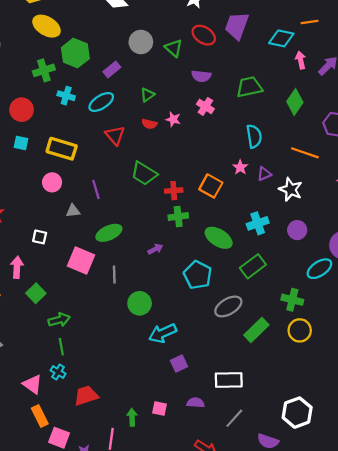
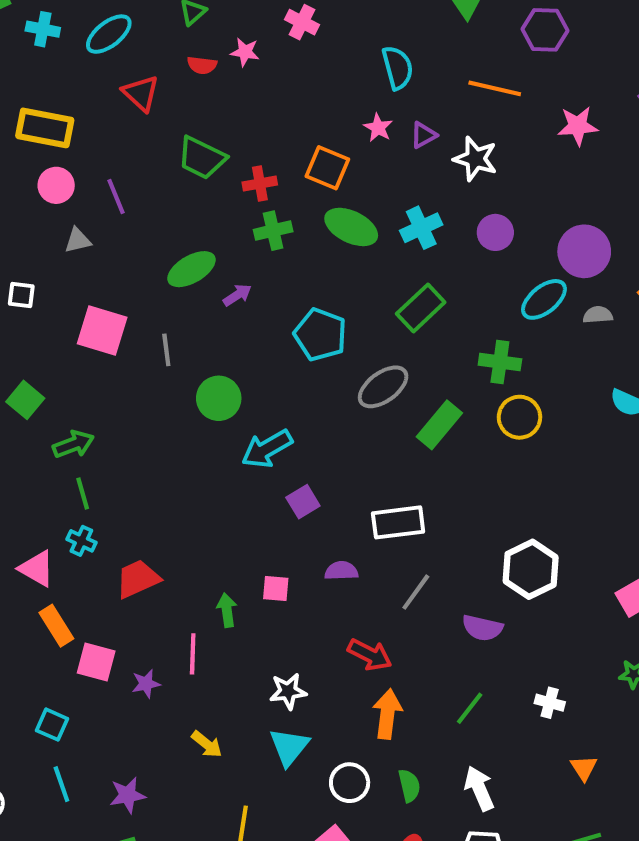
pink circle: (52, 182) -> (56, 185), moved
green ellipse: (109, 233) -> (191, 269), moved
green ellipse: (219, 238) -> (351, 227), moved

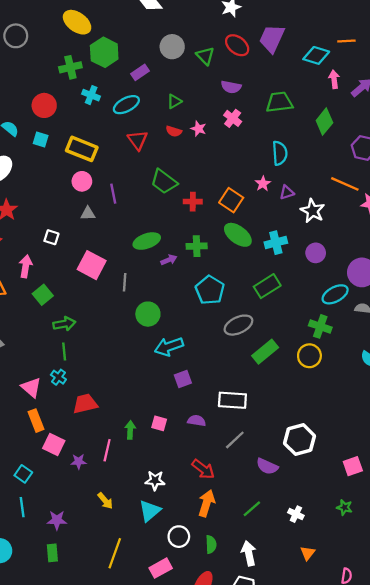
orange line: (495, 88) -> (345, 184), moved
green cross: (273, 231) -> (197, 246), moved
green cross: (500, 362) -> (320, 326), moved

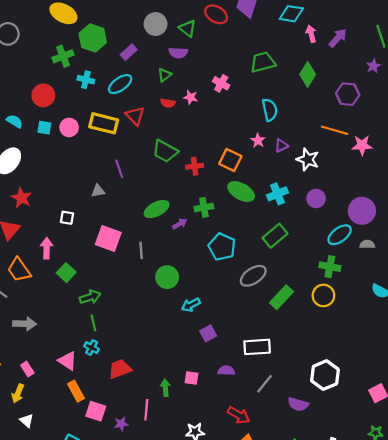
purple semicircle: (231, 87) -> (178, 53), moved
yellow rectangle: (82, 149) -> (104, 123), moved
pink circle: (82, 181) -> (69, 127), moved
cyan arrow: (169, 347) -> (191, 305), size x0.7

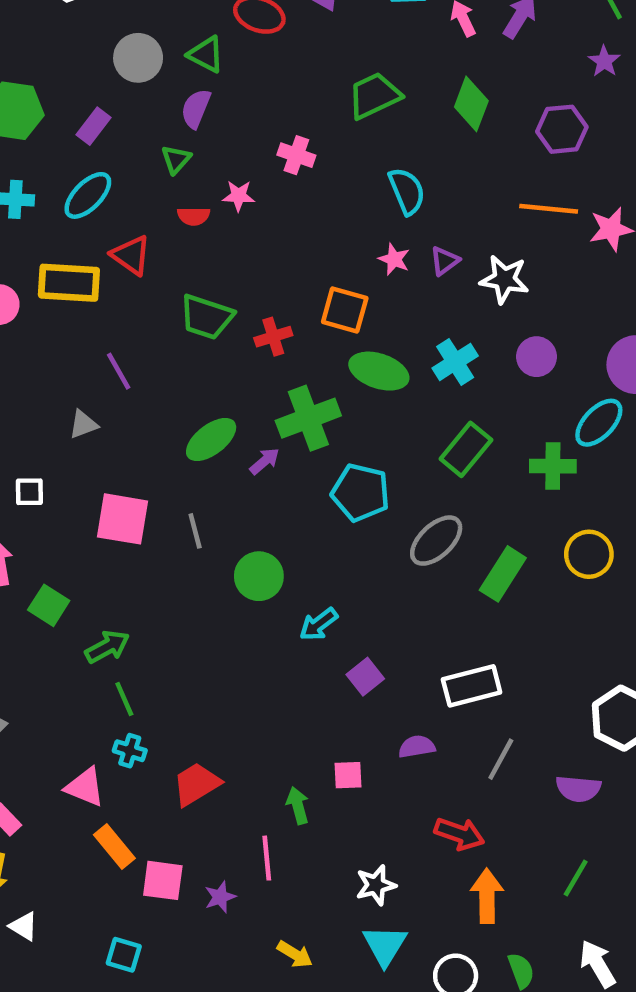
purple semicircle: (178, 53) -> (196, 109), turned 120
green cross: (204, 207) -> (308, 418), size x1.5
green cross: (330, 267) -> (553, 466), moved

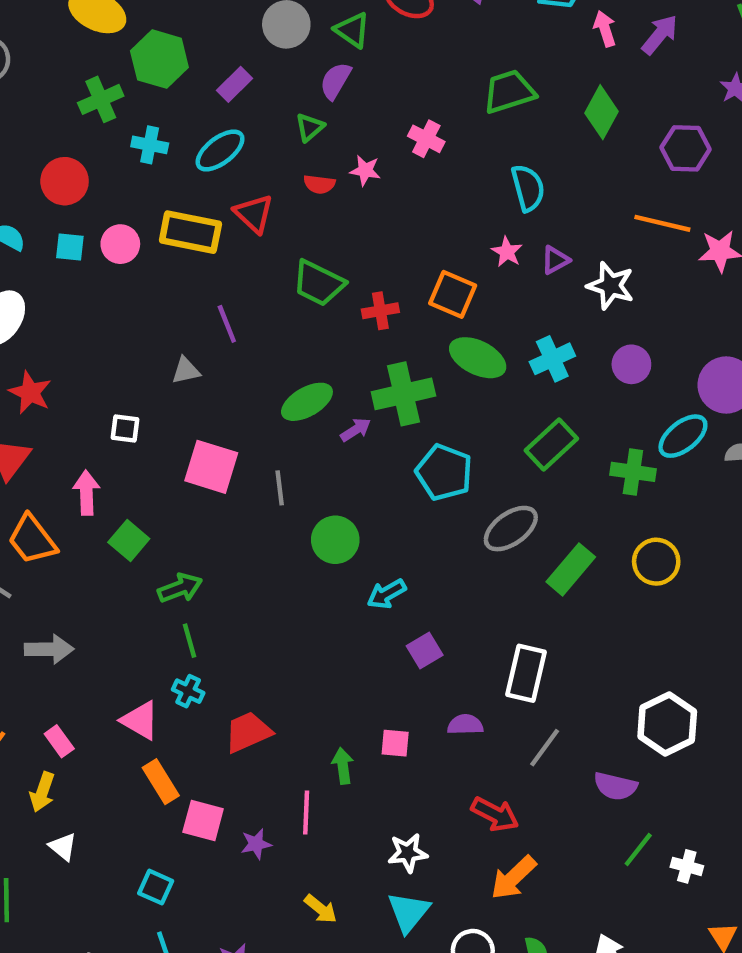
white rectangle: (472, 686) -> (526, 673), turned -70
green line: (576, 878) -> (638, 850), moved
orange arrow: (487, 896) -> (513, 878), turned -141

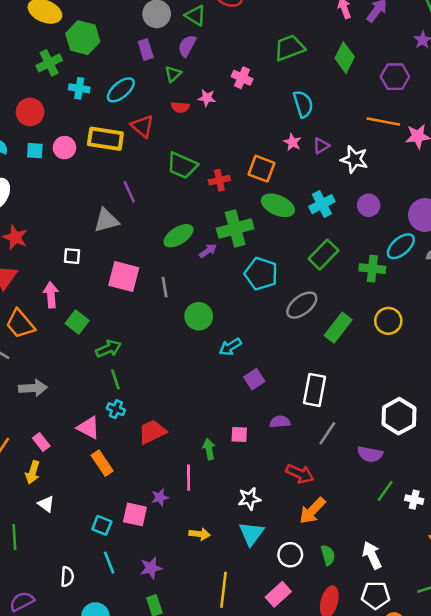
purple rectangle: (234, 84) -> (146, 50), moved, turned -60
gray triangle: (186, 371) -> (106, 220), size x1.5
pink square: (203, 821) -> (135, 514), moved
yellow arrow: (321, 909) -> (200, 534), turned -30

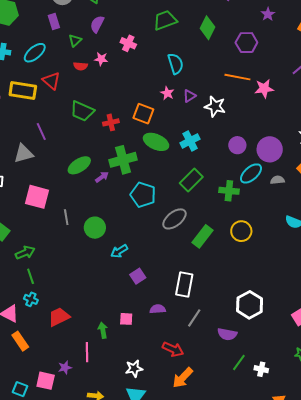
purple semicircle: (187, 46) -> (97, 24), moved
purple circle: (369, 205) -> (237, 145), moved
gray line: (165, 287) -> (66, 217), moved

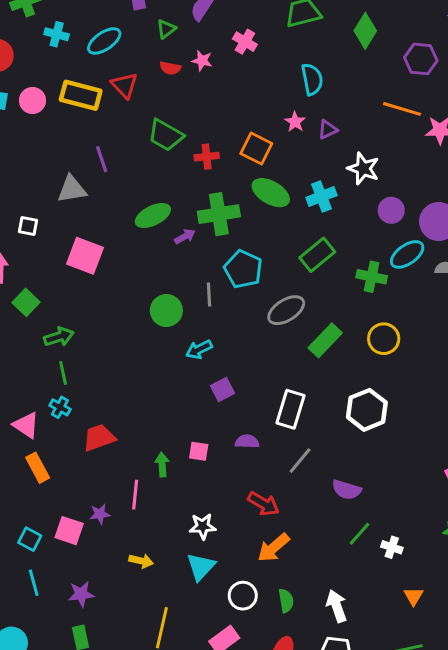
white star: (215, 106) -> (363, 169), moved
gray line: (66, 217) -> (209, 295), moved
white hexagon: (250, 305) -> (367, 410), moved

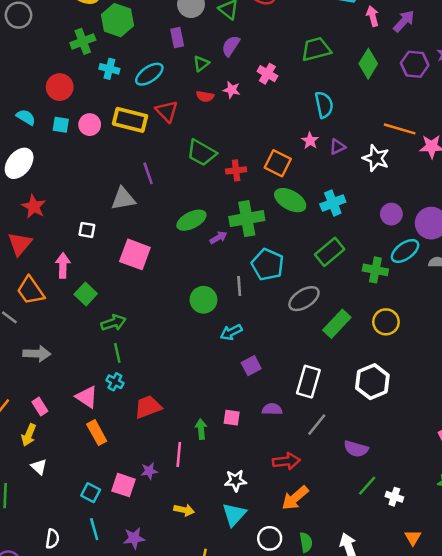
purple hexagon: (421, 59) -> (415, 64), moved
white star: (363, 169) -> (376, 158), moved
red arrow: (264, 504) -> (286, 461), turned -36

